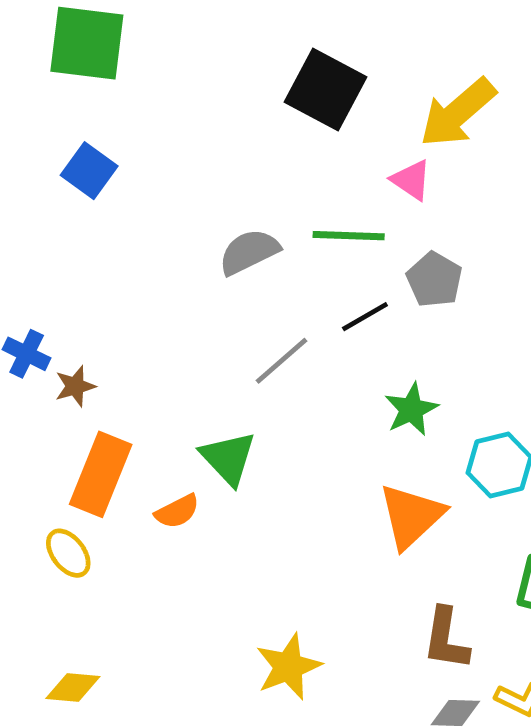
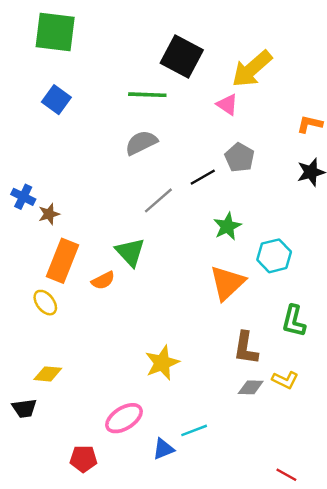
green line: (349, 236) -> (147, 95), moved

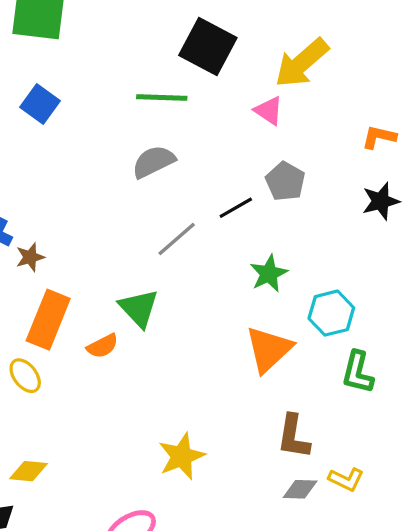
green L-shape: (294, 321) -> (358, 372), moved

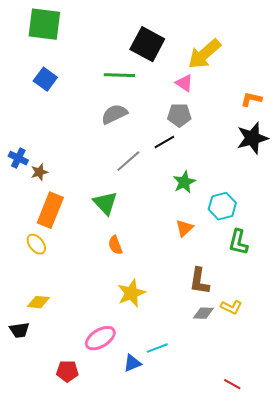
gray pentagon: (285, 181) -> (179, 115), moved, turned -30
black star: (381, 201) -> (252, 138), size x1.4
orange semicircle: (103, 346) -> (115, 245), moved, turned 96
orange triangle: (269, 349) -> (184, 228), size x0.6

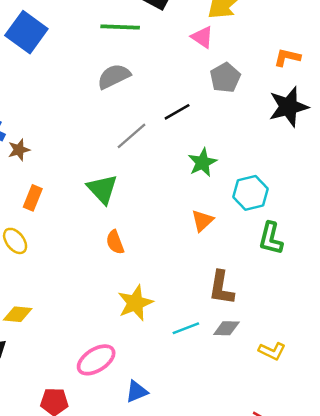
blue square: (45, 79) -> (26, 32), size x1.4
gray pentagon: (179, 115) -> (225, 78), moved, turned -30
orange rectangle: (50, 210) -> (33, 198), size x0.6
yellow L-shape: (231, 307) -> (272, 351), moved
cyan line: (157, 348) -> (186, 328), moved

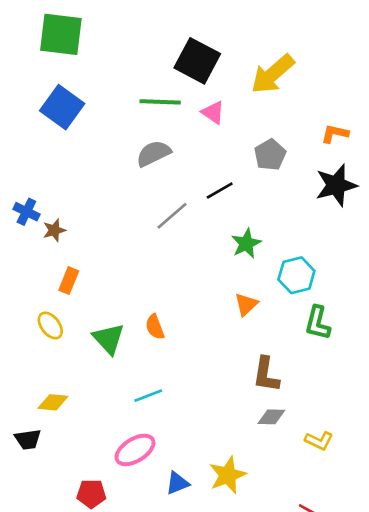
pink triangle: (202, 37) -> (213, 112), moved
green triangle: (102, 189) -> (109, 339), moved
yellow star: (135, 303) -> (228, 475), moved
cyan line: (186, 328) -> (148, 396), moved

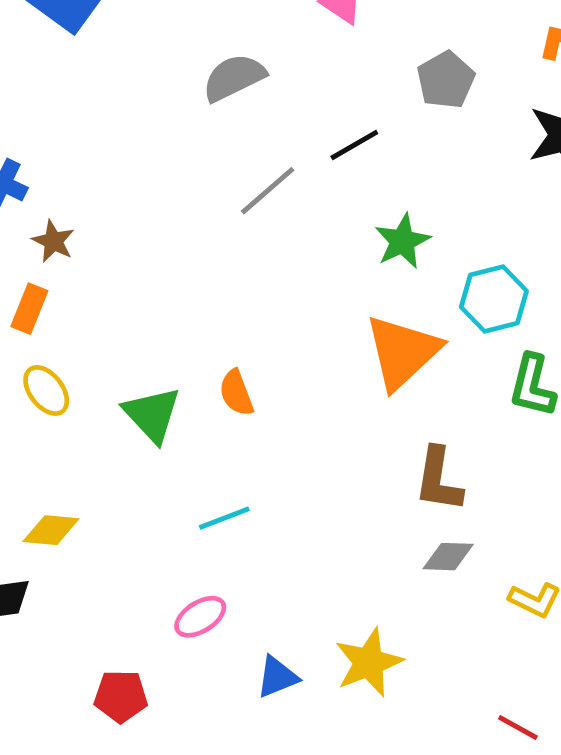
brown star: (54, 230) -> (53, 241), moved, turned -30
orange rectangle: (69, 281) -> (29, 309), moved
orange triangle: (246, 304) -> (402, 352), size x1.8
pink ellipse: (135, 450) -> (200, 617), size x0.7

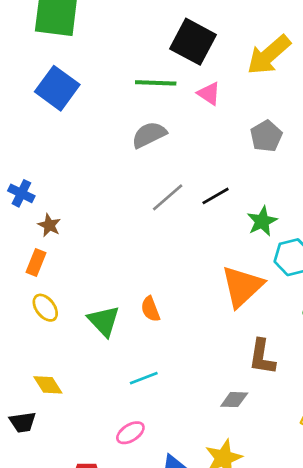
black line: (354, 145) -> (216, 196), moved
green star: (402, 241) -> (262, 221), moved
yellow diamond: (51, 530) -> (48, 385), turned 52
gray diamond: (448, 557) -> (234, 400), moved

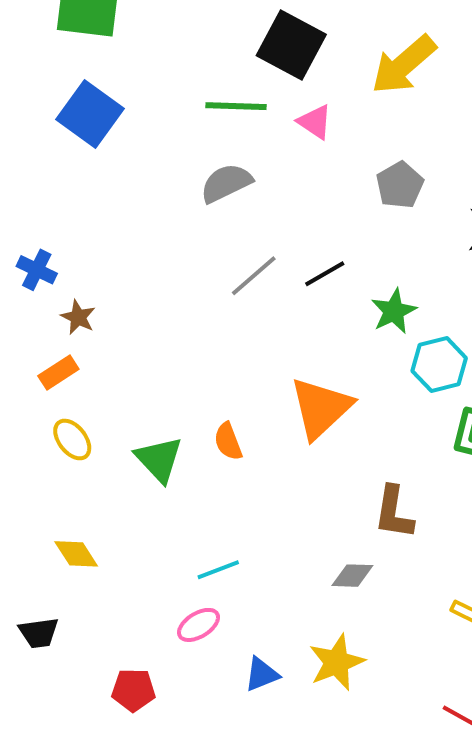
orange rectangle: (36, 262) -> (58, 372), turned 35
orange triangle: (242, 286) -> (321, 408), moved
cyan line: (144, 378) -> (218, 570), moved
black trapezoid: (23, 422) -> (39, 633), moved

